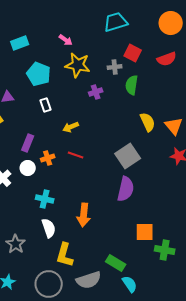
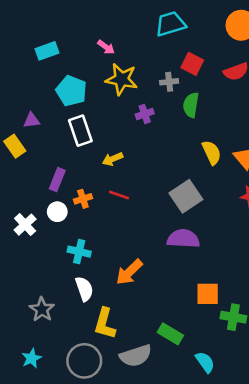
white rectangle: (46, 105) -> (80, 131), size x1.6
purple semicircle: (126, 189) -> (183, 239), turned -100
orange arrow: (84, 215) -> (129, 272), turned 40
cyan semicircle: (130, 284) -> (205, 362), moved

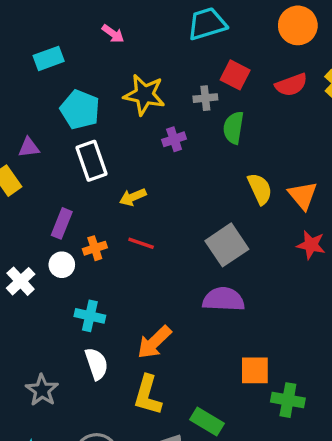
pink arrow: (106, 47) -> (113, 34), moved
yellow L-shape: (105, 324) -> (148, 395), moved

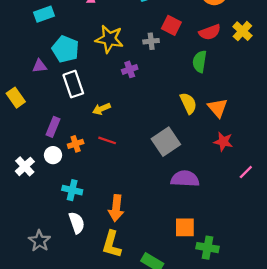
green semicircle: (233, 128) -> (200, 62), moved
purple triangle: (29, 148) -> (39, 66), moved
purple semicircle: (224, 299) -> (185, 179), moved
orange arrow: (154, 342) -> (116, 208), turned -40

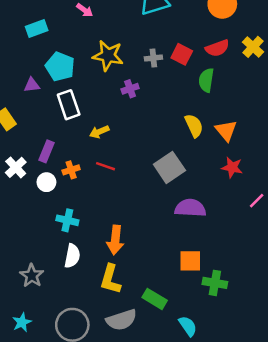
red square: (171, 25) -> (182, 54), moved
white cross: (25, 166) -> (16, 167), moved
white semicircle: (77, 223) -> (72, 256), turned 30

